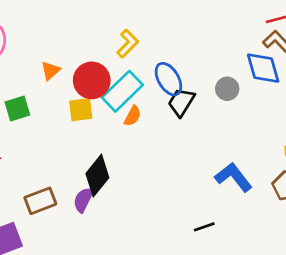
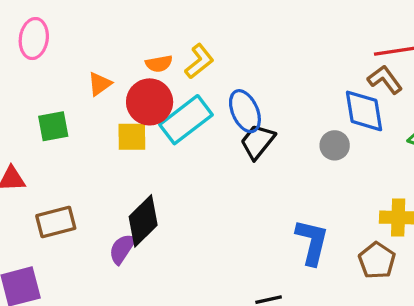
gray circle: (227, 89) -> (335, 145), moved
orange semicircle: (133, 116) -> (159, 64), moved, turned 45
blue L-shape: (234, 177) -> (312, 242), turned 45
brown rectangle: (40, 201) -> (56, 222), moved

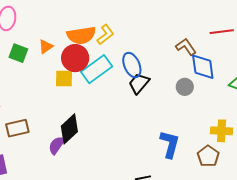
orange semicircle: (159, 64) -> (81, 35), size x1.8
brown L-shape: (385, 80) -> (186, 47), moved
green square: (53, 126) -> (18, 53), moved, turned 30

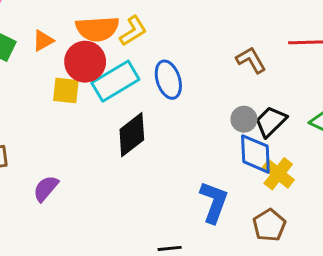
blue diamond: (203, 67) -> (255, 154), moved
black trapezoid: (139, 83) -> (271, 122), moved
black diamond: (69, 129) -> (132, 135), moved
yellow cross: (222, 131) -> (278, 174), moved, turned 30

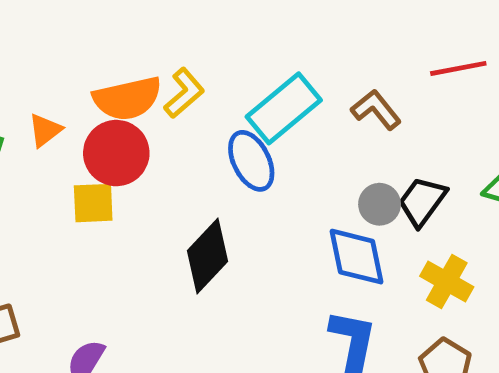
cyan rectangle: (115, 81) -> (284, 108), moved
blue diamond: (255, 154) -> (357, 257), moved

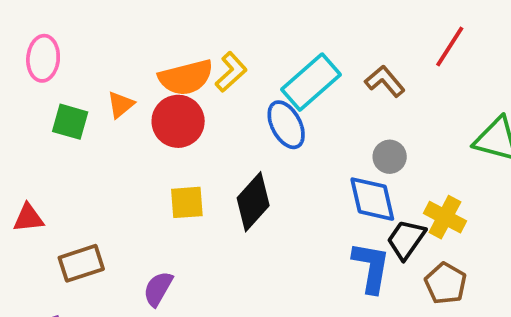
red line: (458, 68) -> (450, 46), turned -45
black trapezoid: (422, 201) -> (406, 239), moved
yellow square: (93, 203) -> (187, 202), moved

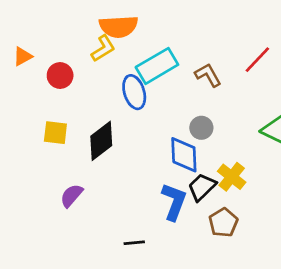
orange semicircle: (186, 77) -> (119, 27), moved
red circle: (178, 121) -> (60, 75), size x0.7
purple semicircle: (158, 289) -> (71, 196), moved

